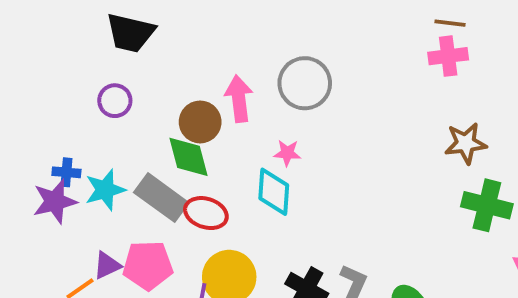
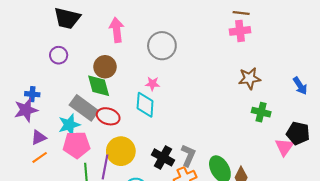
pink arrow: (239, 99) -> (117, 30), moved
cyan star: (105, 190) -> (69, 125), moved
green cross: (487, 205) -> (261, 112), size x0.7
purple triangle: (107, 265) -> (39, 137), moved

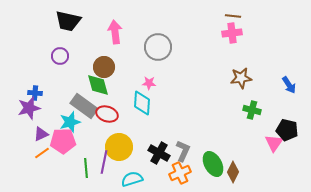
pink pentagon: (77, 145) -> (63, 141), moved

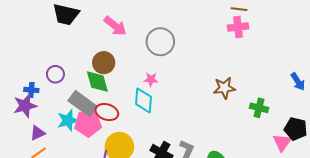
pink arrow: (115, 32) -> (115, 26), turned 135
purple circle: (60, 56) -> (55, 74), moved
brown star: (241, 78) -> (224, 88), moved
pink pentagon: (63, 141) -> (88, 124), moved

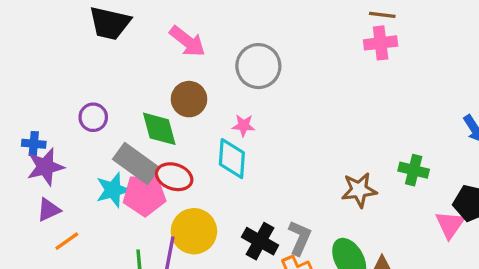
brown circle: (104, 63) -> (189, 99), moved
brown star: (224, 88) -> (359, 190), moved
blue cross: (31, 90) -> (34, 144), moved
purple triangle: (38, 133) -> (49, 210), moved

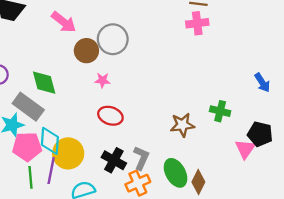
brown circle: (189, 99) -> (86, 51), moved
cyan diamond: (232, 159) -> (50, 141), moved
red ellipse: (174, 177) -> (110, 116), moved
pink pentagon: (144, 195) -> (27, 147), moved

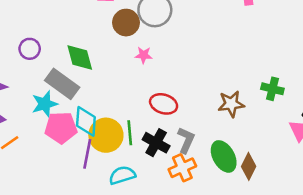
red ellipse: (110, 116) -> (164, 104), moved
green line: (30, 177) -> (130, 133), moved

